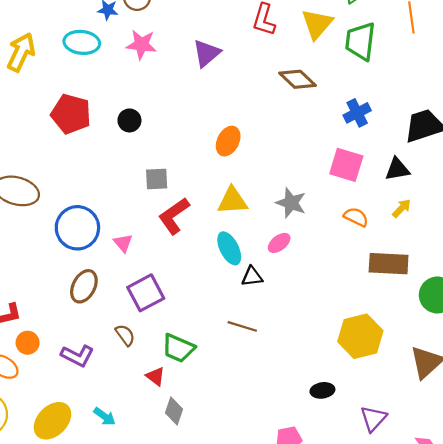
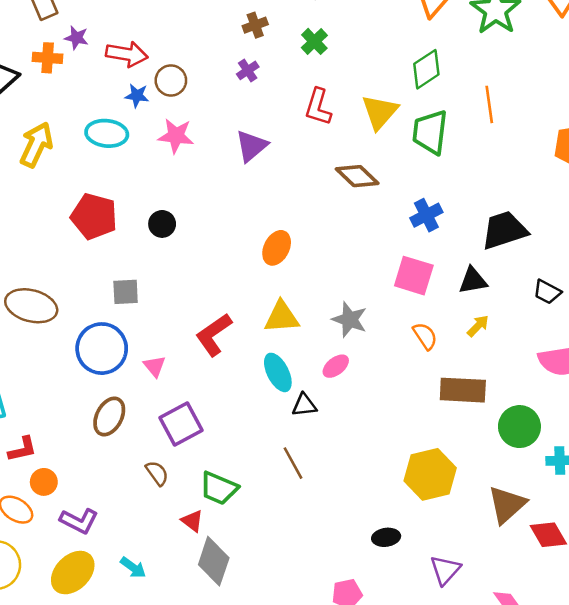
gray square: (157, 179) -> (126, 292), moved
orange semicircle: (356, 217) -> (425, 336), turned 30
brown line: (242, 326) -> (293, 463), turned 44
purple L-shape: (77, 356) -> (79, 521), moved
gray diamond: (174, 411) -> (214, 561), size x1.5

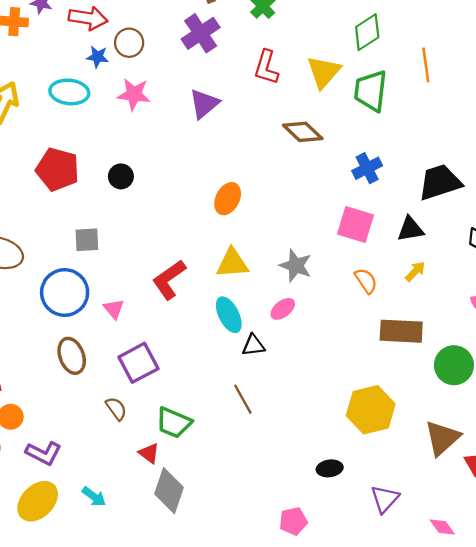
purple cross: (248, 70) -> (201, 33), size x1.8
brown ellipse: (109, 416) -> (72, 356), turned -48

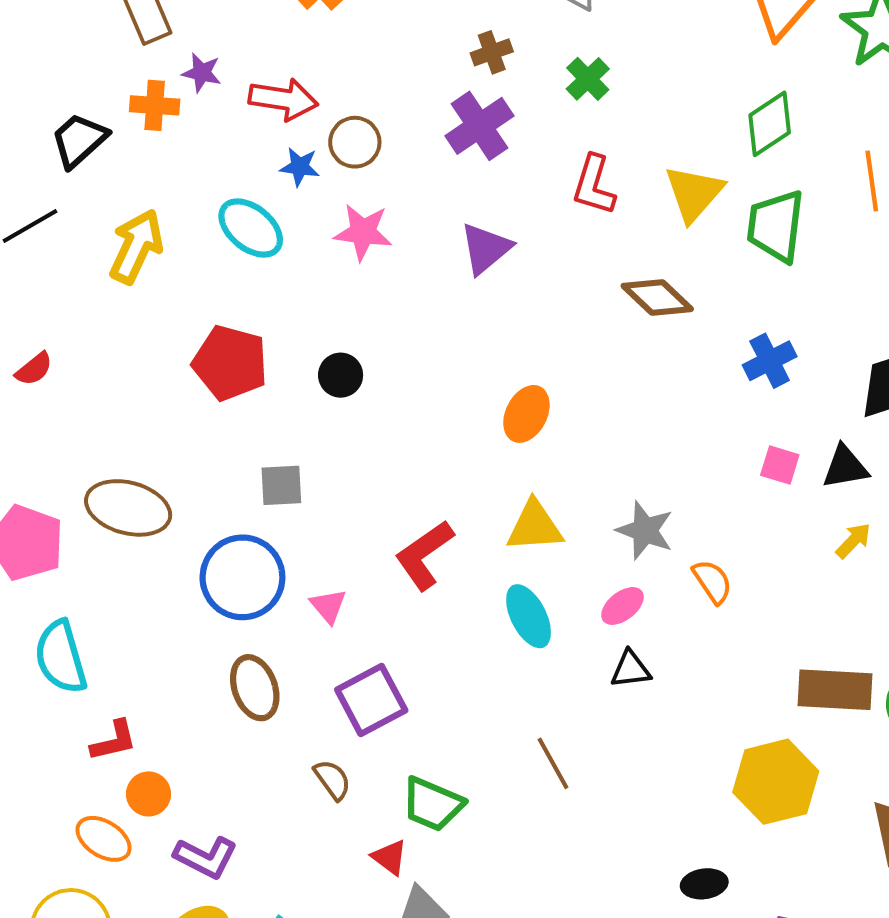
cyan ellipse: (69, 92) -> (251, 228), turned 33
pink square: (355, 224) -> (780, 465), moved, size x0.6
orange semicircle: (366, 281) -> (712, 581), moved
brown rectangle: (401, 331) -> (835, 690), moved
black triangle: (253, 345) -> (631, 669), moved

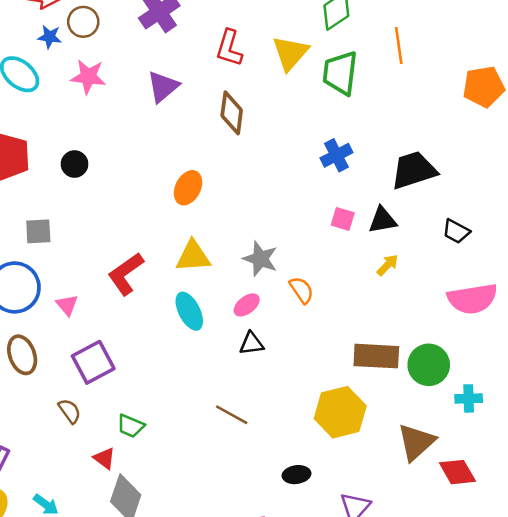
brown diamond: (657, 297) -> (232, 113), moved, turned 54
brown line: (553, 763) -> (232, 415), moved, turned -32
green trapezoid: (432, 804) -> (131, 426), size x0.7

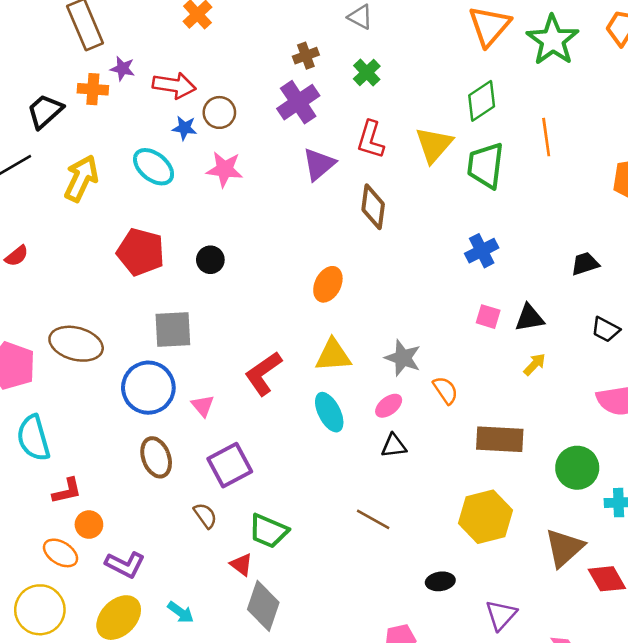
purple triangle: (163, 87) -> (319, 164), moved
black trapezoid: (414, 170) -> (585, 264), moved, size x0.6
gray square: (38, 231) -> (173, 329), size x1.4
brown rectangle: (376, 356) -> (500, 439), moved
green trapezoid: (131, 426) -> (268, 531), size x1.4

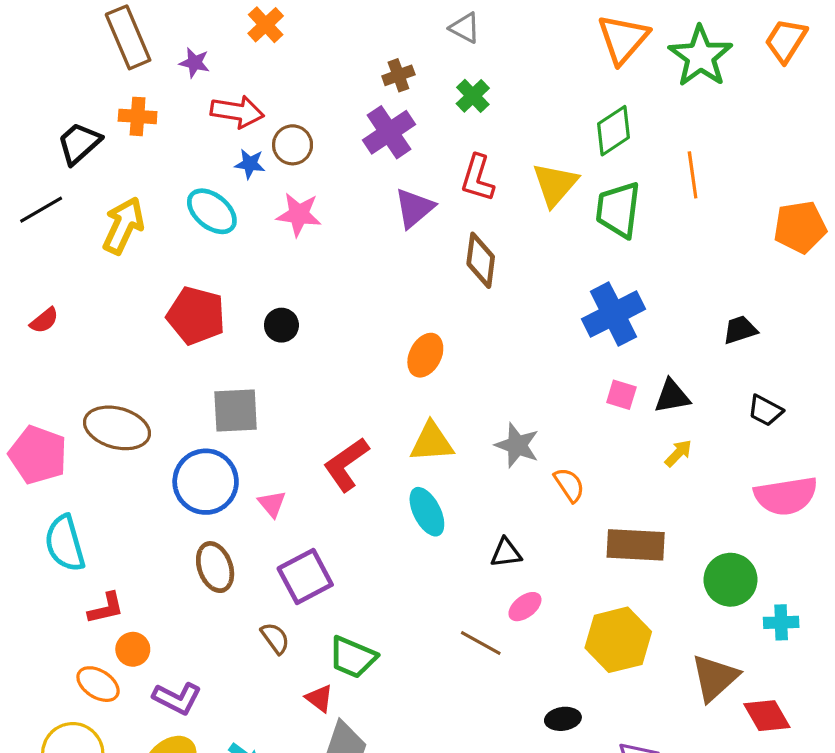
purple star: (123, 69) -> (194, 63), moved
blue cross: (482, 251) -> (614, 314), size x1.5
pink ellipse: (389, 406) -> (525, 607), moved

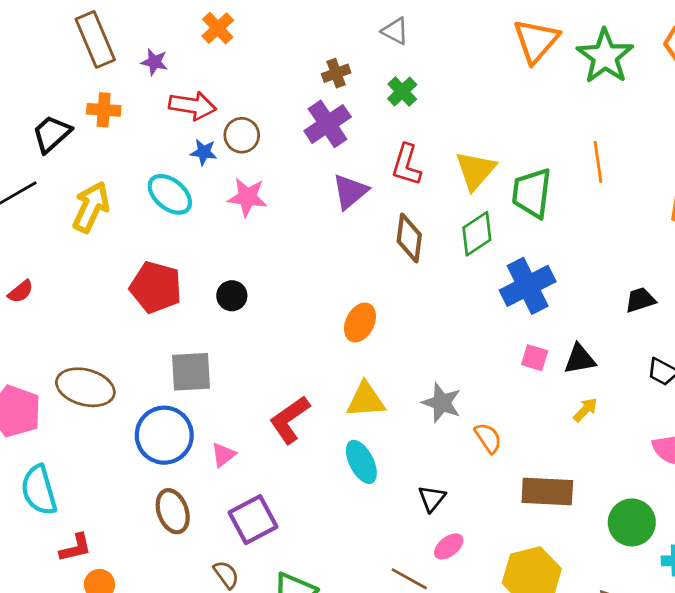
green diamond: (614, 131) -> (477, 234), moved
pink triangle: (272, 504) -> (223, 455), turned 32
black triangle: (506, 553) -> (432, 499), turned -44

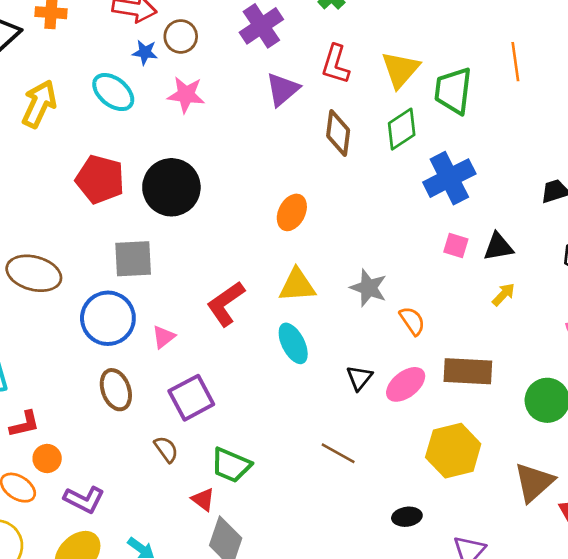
black circle: (232, 296) -> (171, 187), size x2.0
pink ellipse: (449, 546) -> (406, 384), moved, size x1.4

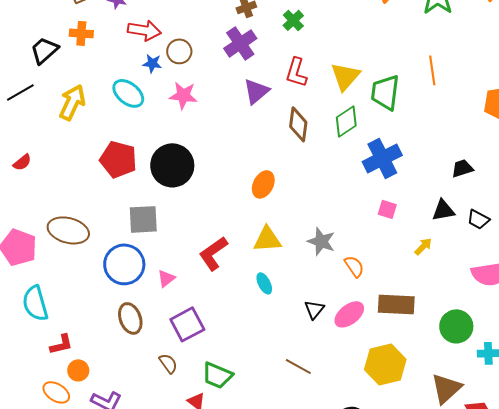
black triangle: (498, 247) -> (443, 210), moved
cyan ellipse: (293, 343) -> (264, 283), size x0.7

